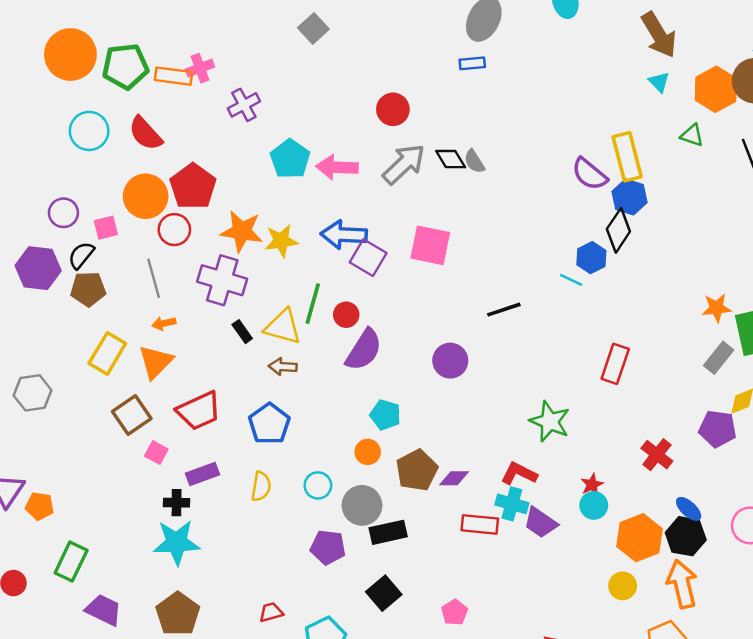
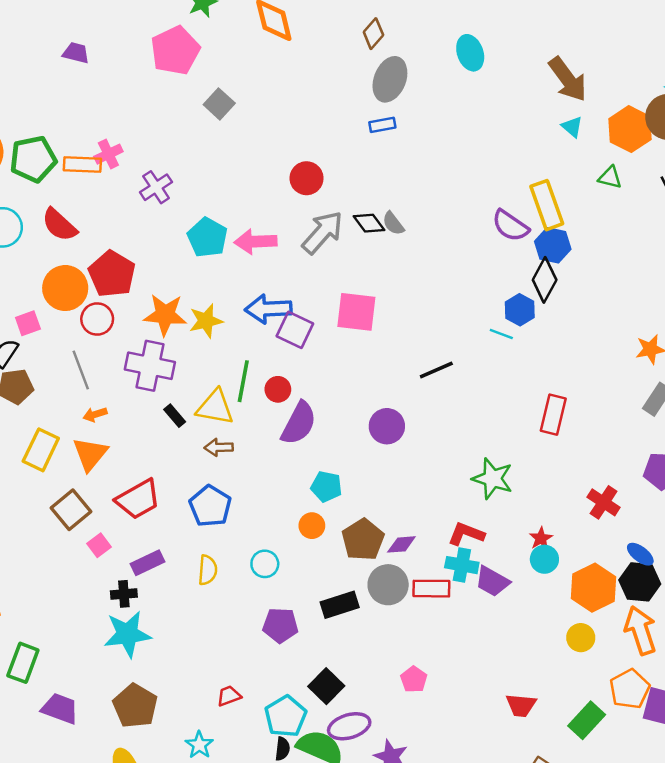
pink square: (156, 453) -> (99, 545), turned 30
gray circle: (362, 505) -> (388, 585), moved
black square: (384, 593) -> (326, 686), moved

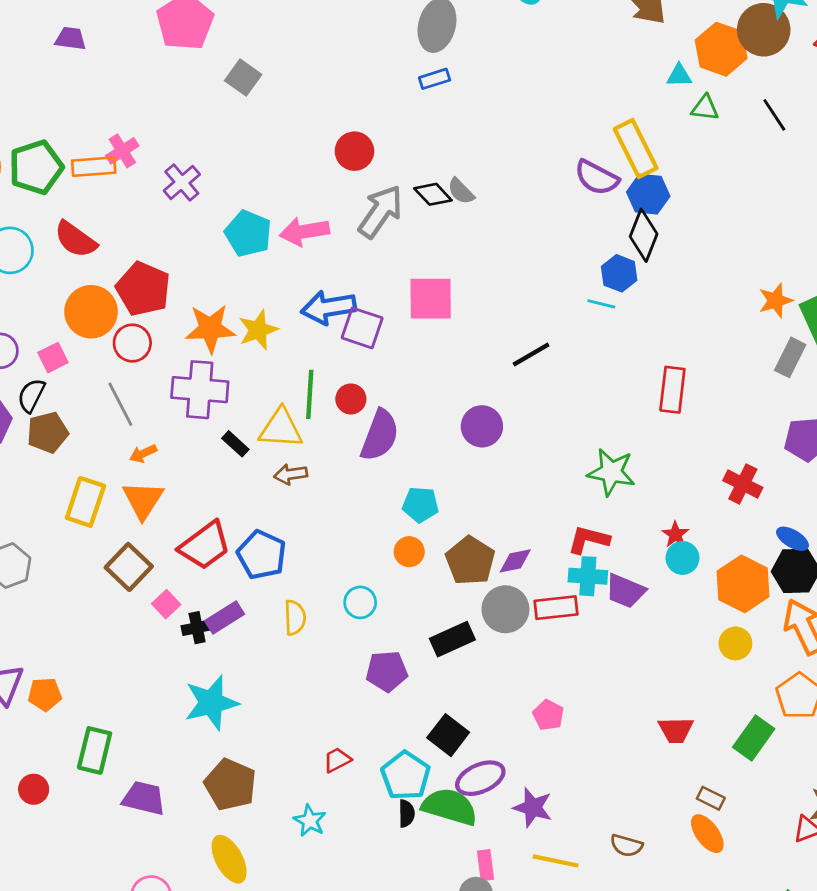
cyan triangle: (572, 127) -> (679, 76), moved, turned -35
blue pentagon: (210, 506) -> (262, 555), moved
black cross: (124, 594) -> (197, 628), moved

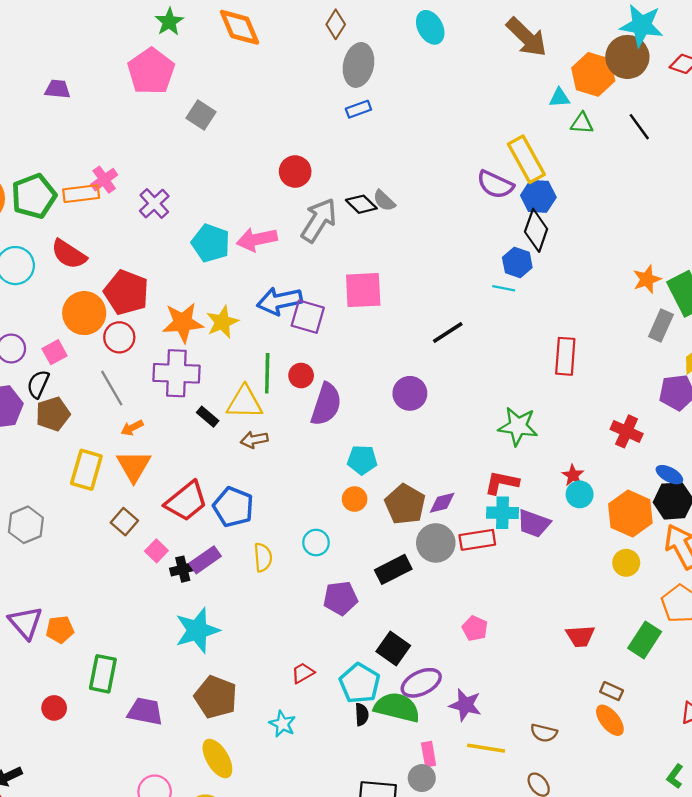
brown square: (129, 567) -> (124, 522), size x0.7

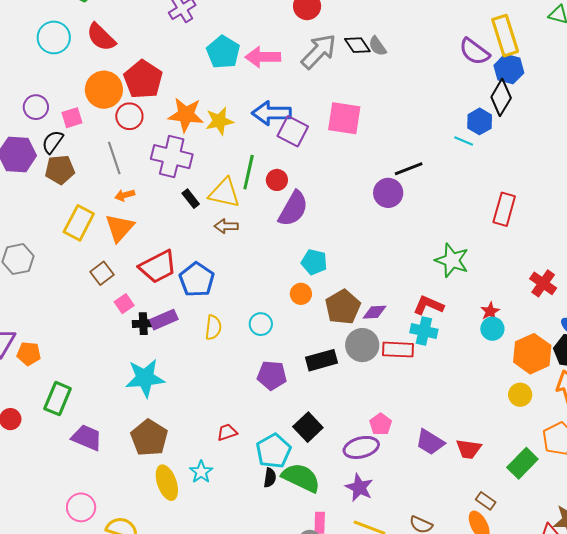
purple circle: (410, 393) -> (388, 193), moved
purple trapezoid: (534, 524) -> (430, 442), moved
purple ellipse: (421, 683) -> (361, 447), moved
yellow ellipse: (217, 758) -> (167, 483), moved

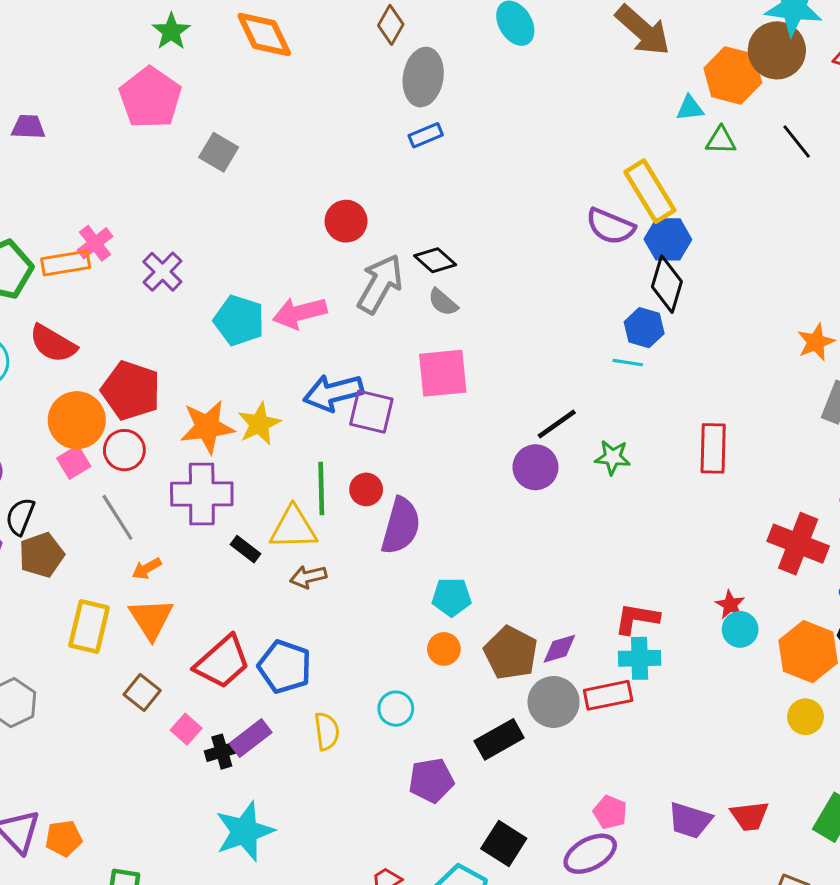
gray semicircle: (377, 46) -> (443, 302), moved
pink square: (72, 118) -> (74, 462), moved
green star: (452, 260) -> (613, 457), moved, size x0.7
red cross: (543, 283) -> (798, 544), size x1.4

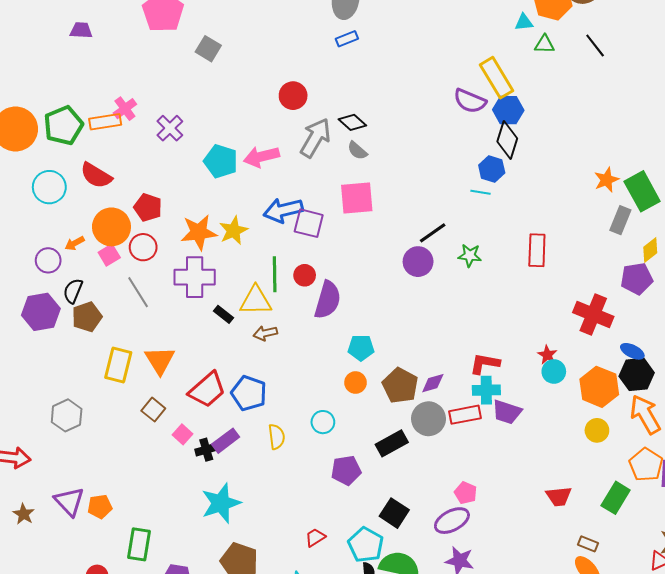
red pentagon: (131, 391) -> (148, 207), size x0.7
orange arrow: (147, 569) -> (75, 243), moved
purple trapezoid: (690, 820) -> (507, 412), moved

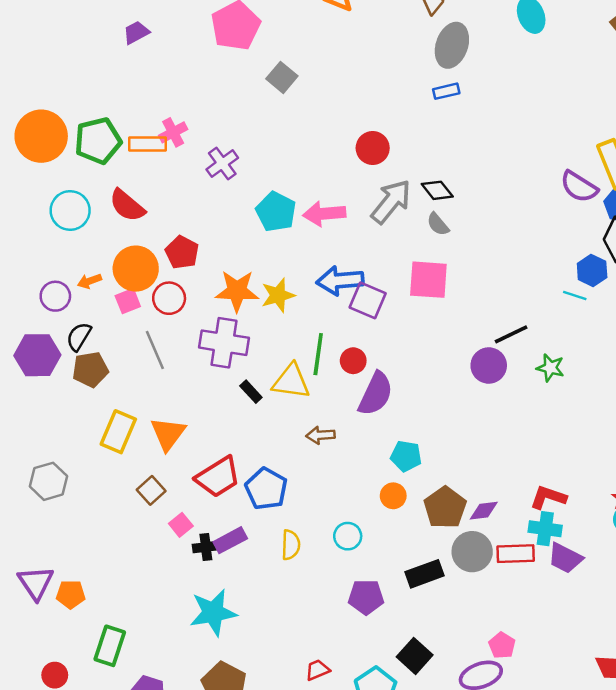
purple trapezoid: (81, 30) -> (136, 32), turned -40
brown arrow: (265, 333) -> (320, 435), moved

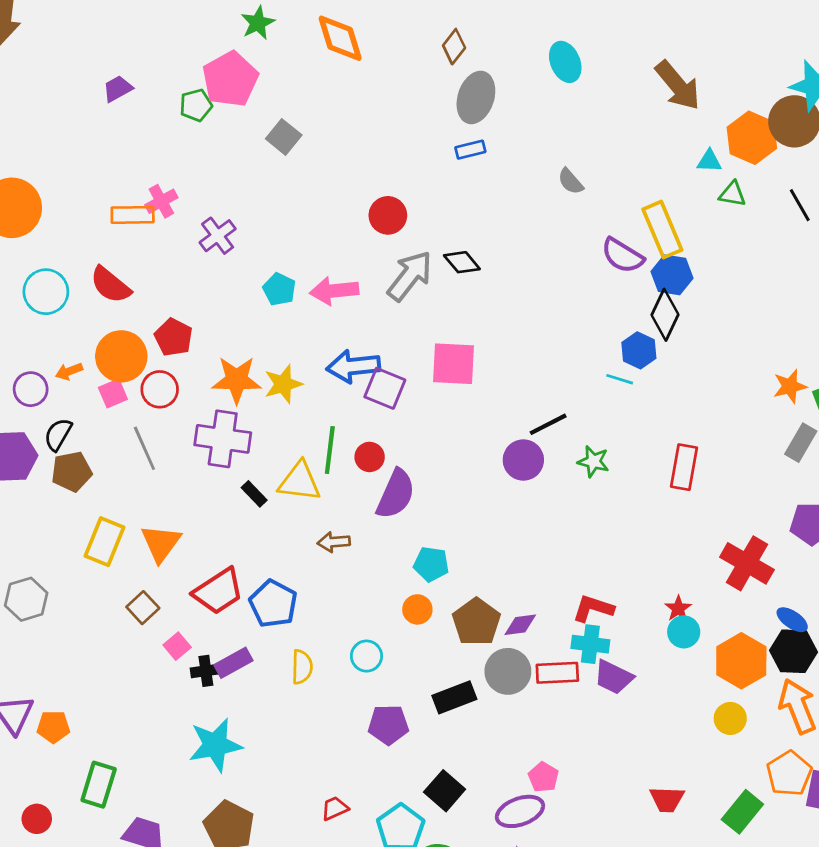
green pentagon: (98, 141) -> (196, 105), moved, size x0.6
cyan pentagon: (276, 212) -> (279, 289), size x0.7
gray semicircle: (438, 224) -> (571, 181), moved

